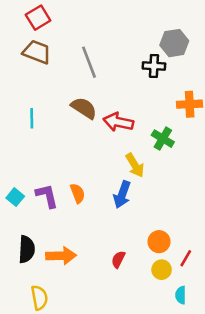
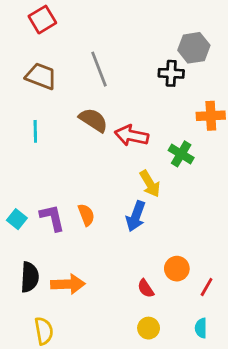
brown trapezoid: (37, 52) -> (41, 76), moved
red semicircle: (118, 259) -> (146, 288), moved, turned -60
yellow circle: (162, 270) -> (149, 328), moved

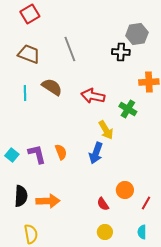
brown semicircle: (93, 120) -> (52, 87), moved

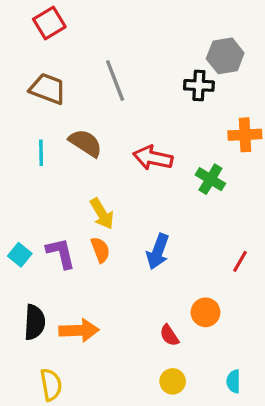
yellow arrow: (106, 130) -> (102, 214), moved
red line: (146, 203) -> (240, 261), moved

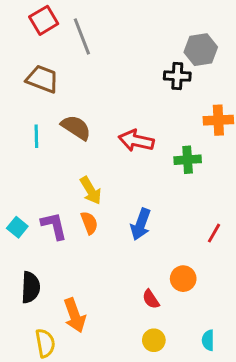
gray line: (115, 81) -> (82, 36), moved
green cross: (210, 179) -> (188, 160), turned -35
orange arrow: (79, 330) -> (75, 315), moved, turned 72

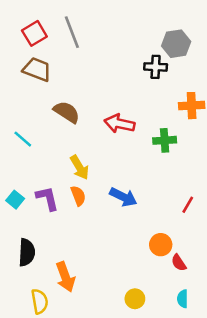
red square: (44, 20) -> (34, 33), moved
cyan line: (36, 136) -> (23, 139), moved, turned -48
blue arrow: (141, 224) -> (123, 197), turned -84
red semicircle: (151, 299) -> (179, 263), moved

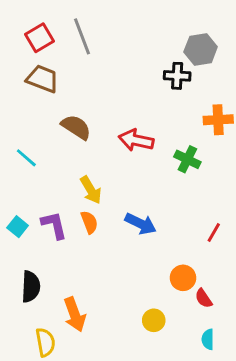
green cross: (165, 140) -> (187, 159), turned 30
yellow circle: (135, 299) -> (154, 320), moved

